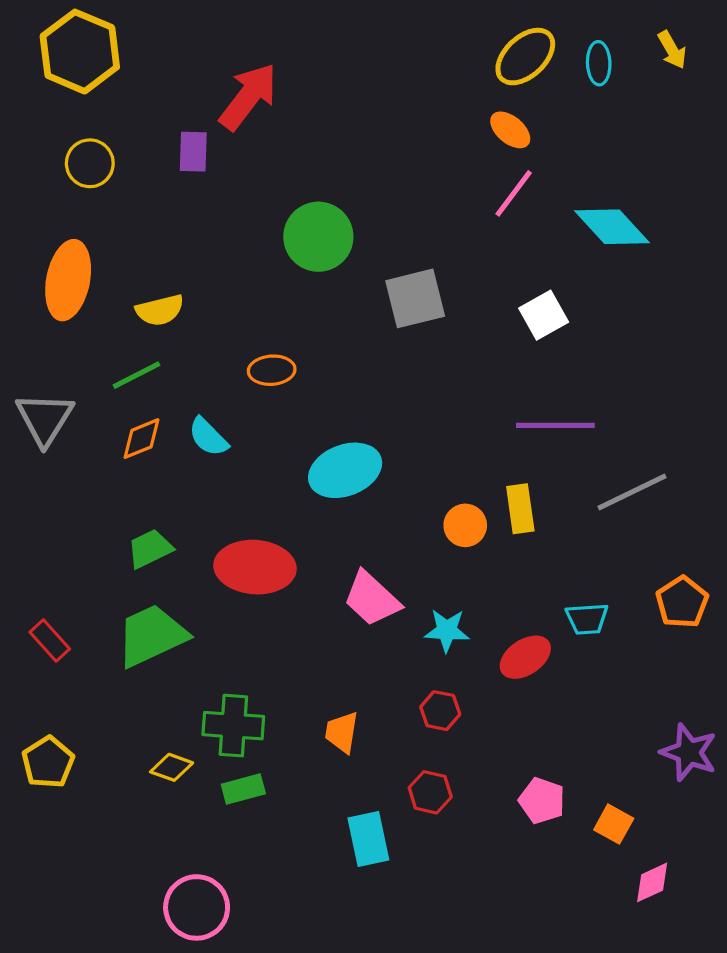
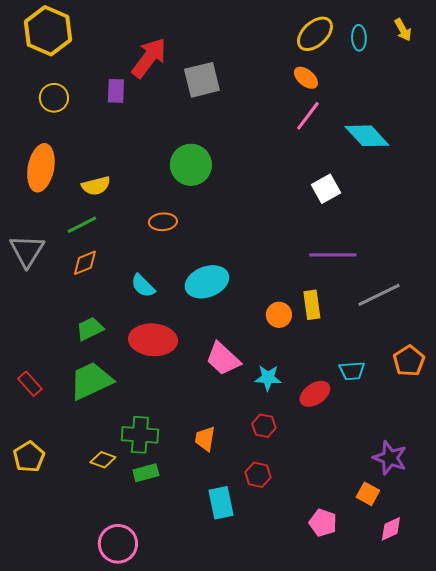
green circle: (318, 237) -> (191, 165), moved
gray square: (415, 298) -> (202, 80), moved
cyan semicircle: (208, 437) -> (143, 286), moved
purple star: (689, 752) -> (390, 458), moved
pink pentagon: (542, 801) -> (323, 523), moved

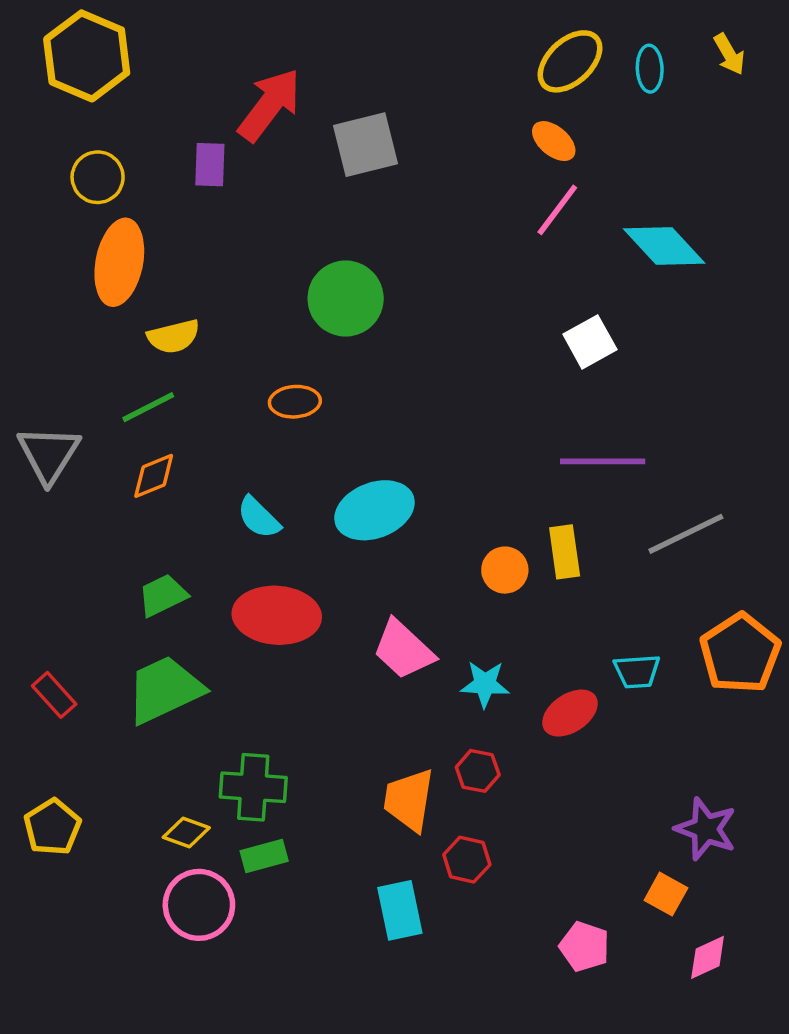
orange ellipse: (41, 168) -> (119, 262), moved
orange pentagon: (409, 361) -> (740, 653), size x1.4
orange trapezoid: (205, 439) -> (409, 800), moved, size x1.4
pink circle: (118, 544) -> (199, 905), moved

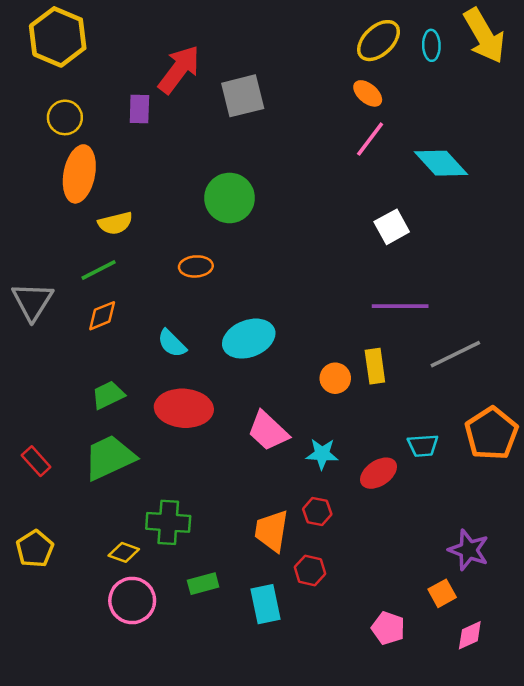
yellow arrow: (729, 54) -> (484, 36), size x2.0
green rectangle: (264, 856) -> (203, 584), moved
orange square: (666, 894) -> (442, 593), turned 32

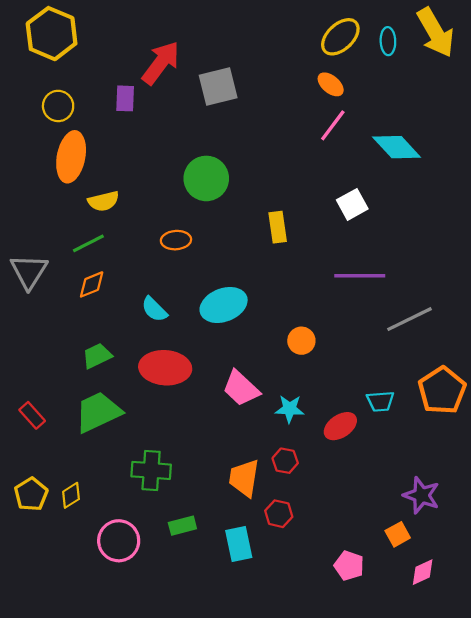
yellow rectangle: (375, 366) -> (278, 227), moved
yellow diamond: (124, 552) -> (71, 495), moved, turned -52

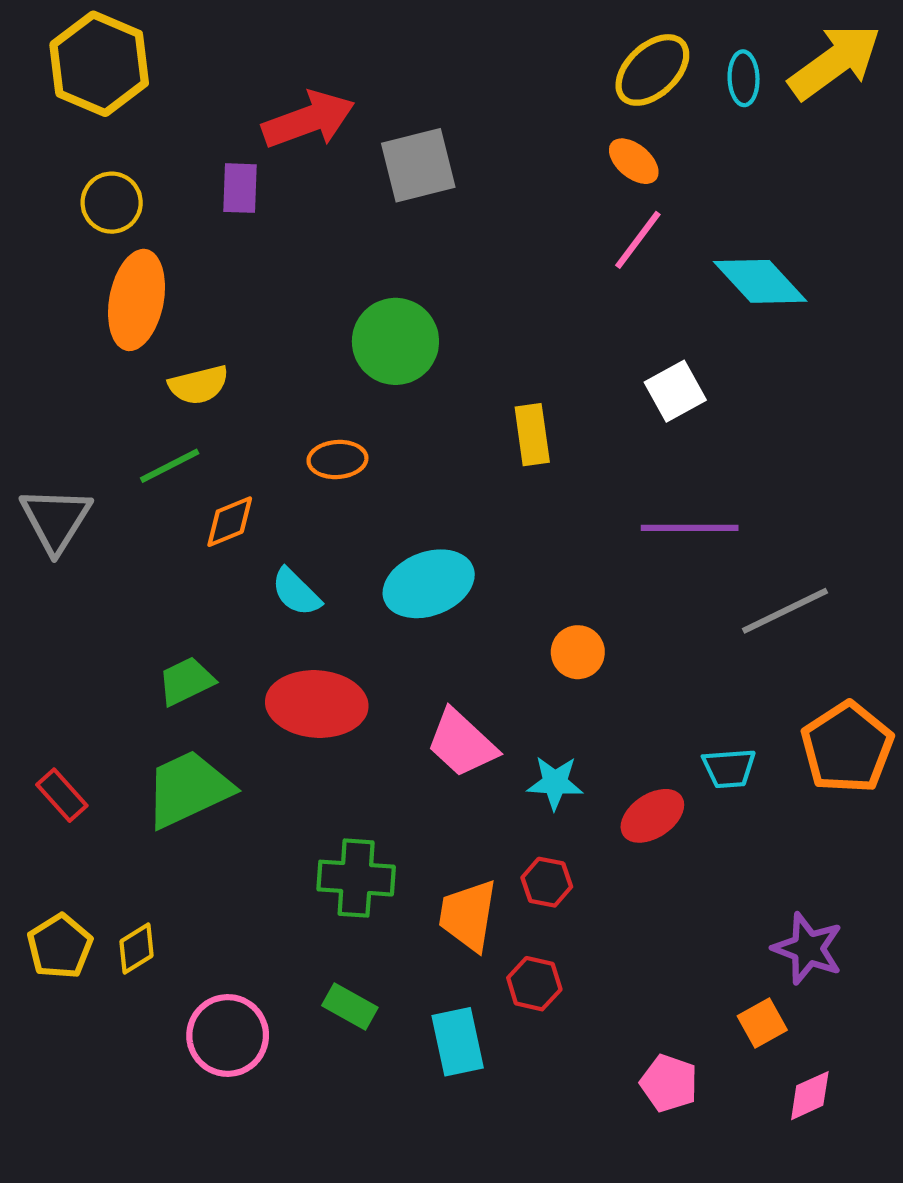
yellow arrow: (436, 32) -> (835, 62), turned -96
red arrow: (161, 63) -> (308, 120), turned 33
orange diamond: (92, 284) -> (230, 522), moved
green cross: (151, 470) -> (356, 878), moved
green rectangle: (182, 526) -> (350, 1006), turned 44

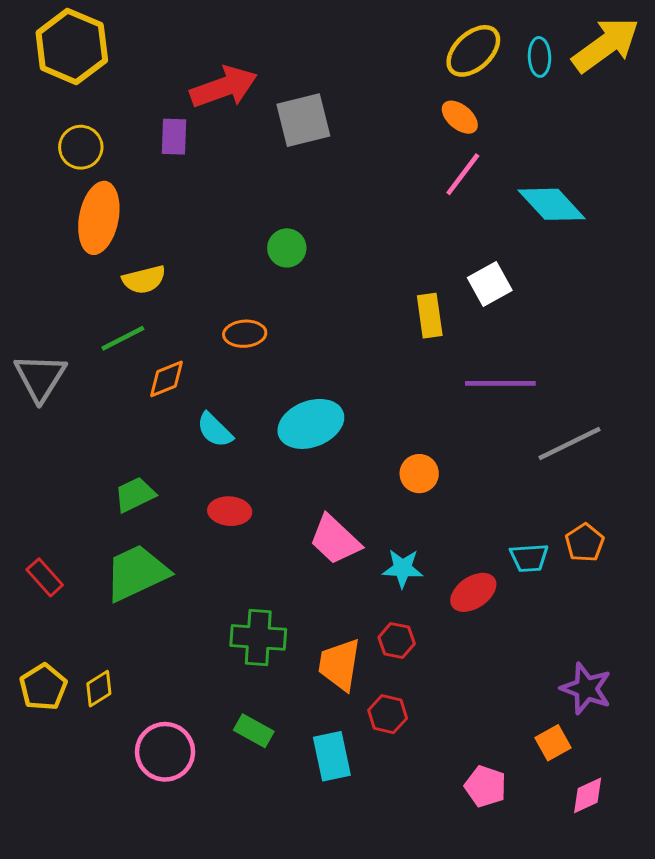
green circle: (395, 341) -> (287, 248), size x0.6
yellow rectangle: (532, 435) -> (430, 316), moved
red ellipse: (317, 704) -> (230, 511), size x0.6
orange pentagon: (847, 747) -> (585, 543), moved, size x0.6

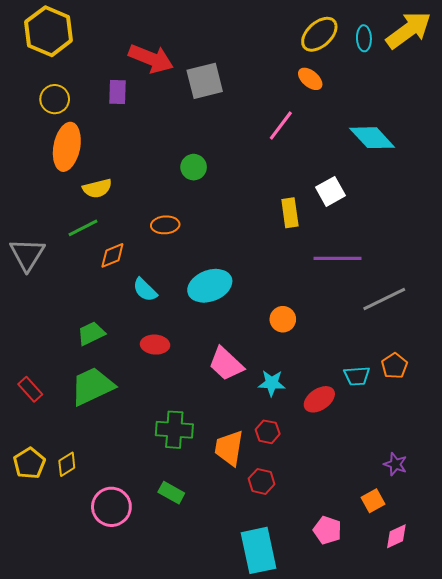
red arrow: (224, 87) -> (151, 59), turned 42
pink line: (463, 174) -> (281, 126), moved
purple star: (586, 689) -> (395, 464), size x0.7
cyan rectangle: (332, 756) -> (258, 550), moved, size x1.4

